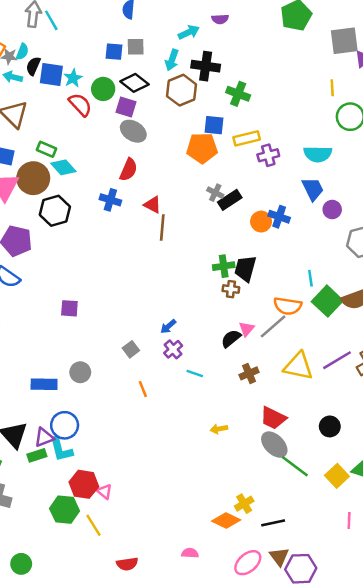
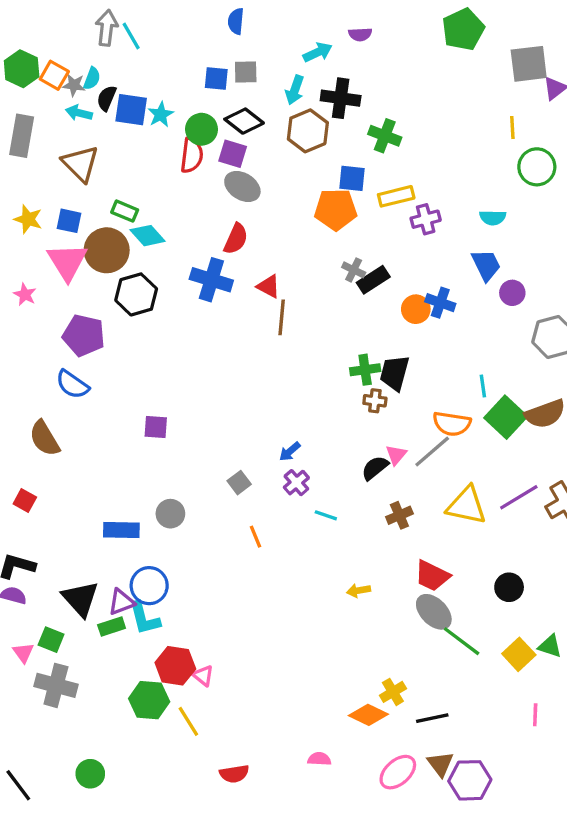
red semicircle: (80, 105) -> (192, 155), moved, turned 50
cyan semicircle: (318, 154) -> (493, 218), size x0.7
blue cross: (110, 200) -> (211, 280), size x1.4

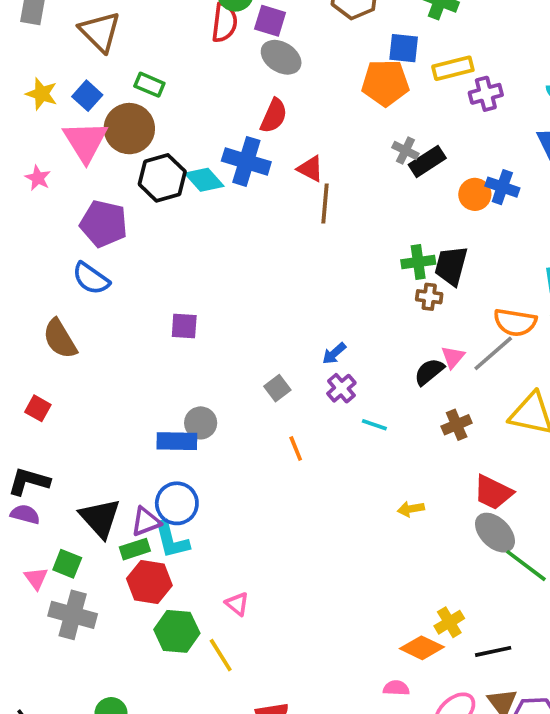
blue square: (69, 221) -> (87, 96), turned 30
cyan diamond: (148, 236) -> (204, 180), moved
blue rectangle: (121, 530) -> (177, 441), moved
red hexagon: (175, 666) -> (149, 582), moved
pink semicircle: (319, 759) -> (396, 688), moved

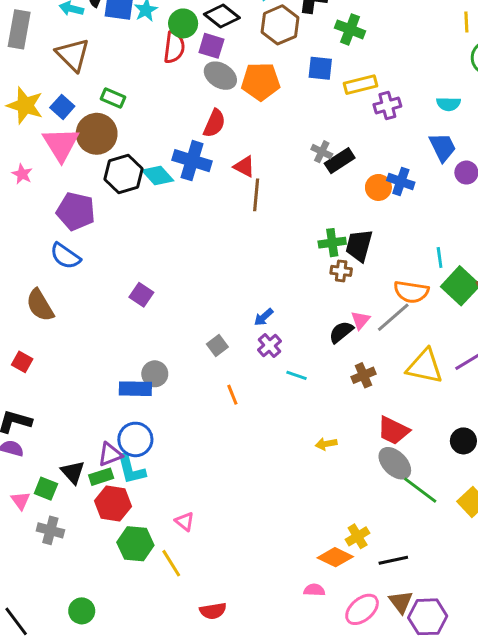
orange pentagon: (385, 83) -> (261, 82), moved
yellow star: (42, 94) -> (25, 105), size x1.4
purple square: (184, 326) -> (141, 295), turned 30
black triangle: (100, 518) -> (73, 472), moved, size x0.7
gray cross: (73, 615) -> (50, 530), size x0.7

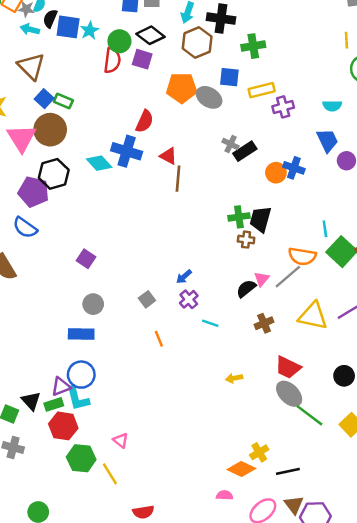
green cross: (350, 29) -> (253, 46), turned -30
gray ellipse: (220, 76) -> (209, 97), moved
blue square: (62, 107) -> (44, 99), moved
black hexagon: (123, 174) -> (54, 174), moved
gray circle: (155, 374) -> (93, 304), moved

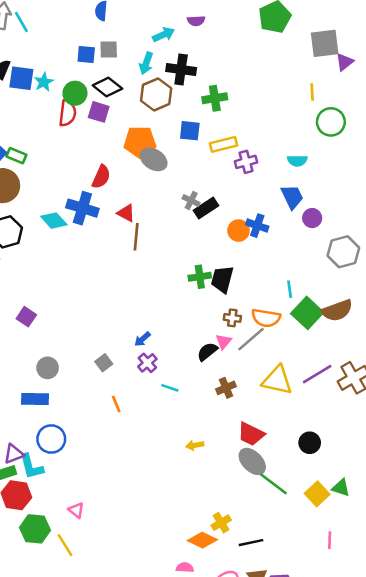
gray ellipse: (209, 97) -> (154, 159), moved
brown cross: (246, 240) -> (232, 318), moved
purple square: (86, 259) -> (26, 317), moved
blue circle: (81, 375) -> (51, 439), moved

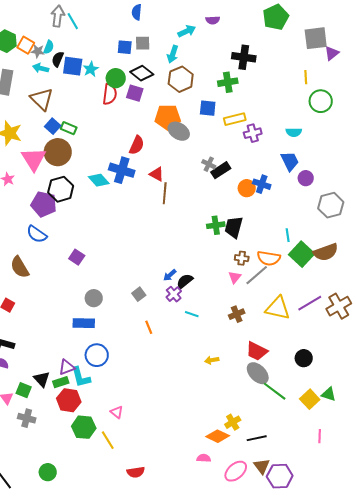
black cross: (181, 69) -> (244, 57), moved
black semicircle: (207, 352) -> (185, 281), moved

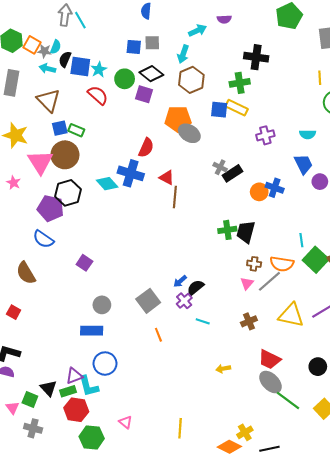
red semicircle: (110, 94) -> (98, 95), moved, turned -55
yellow rectangle: (235, 119) -> (237, 108), moved, turned 40
blue square: (53, 126) -> (60, 128), turned 35
gray square: (139, 294) -> (148, 301), size x1.6
yellow line: (108, 440) -> (180, 428), moved, turned 36

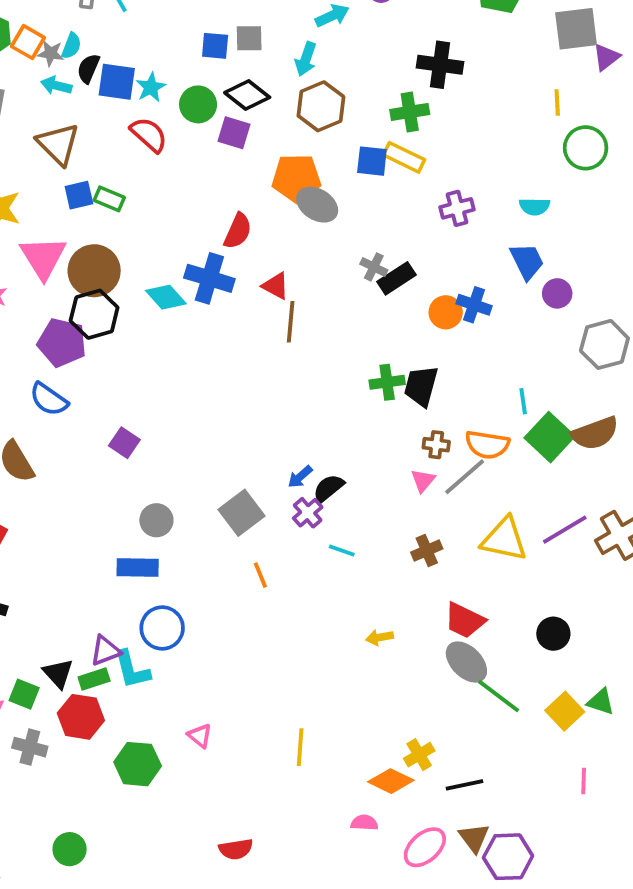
brown circle: (65, 155) -> (94, 271), moved
red hexagon: (76, 410) -> (81, 717), moved

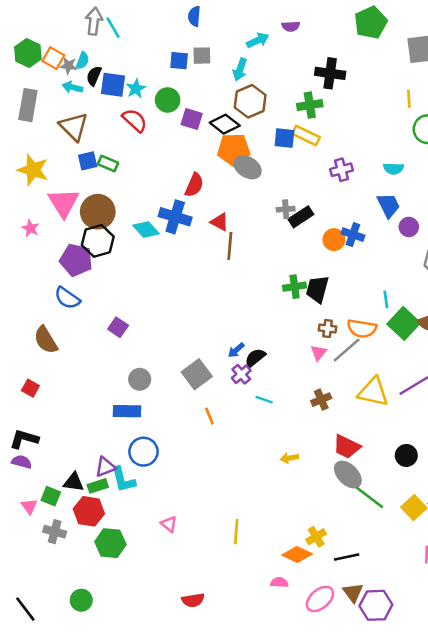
black diamond: (247, 95) -> (225, 124), moved
gray cross: (374, 267) -> (286, 209), turned -30
black triangle: (58, 673) -> (74, 482), turned -40
green hexagon: (138, 764) -> (110, 543), moved

